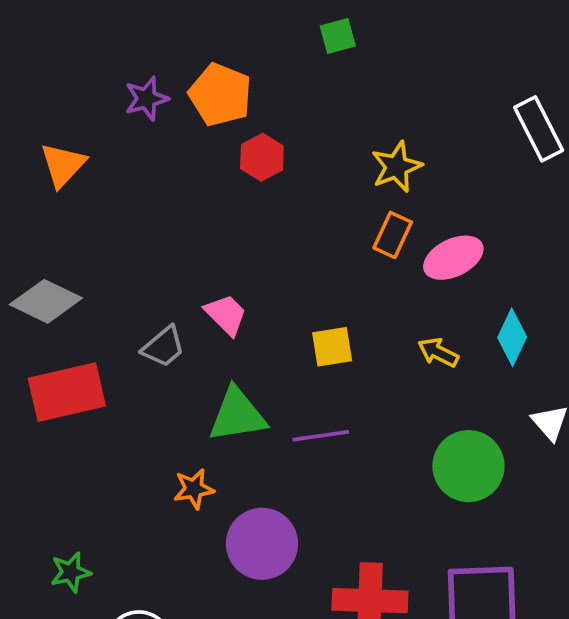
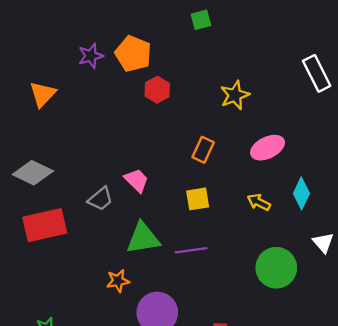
orange rectangle: (393, 235) -> (203, 150), moved

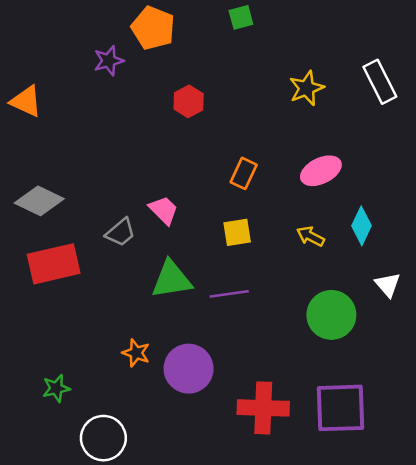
orange pentagon: (133, 54) -> (153, 28), moved
orange triangle: (43, 94) -> (26, 101), moved, turned -48
yellow star: (235, 95) -> (306, 88), moved
orange star: (118, 281) -> (136, 353), moved, turned 30

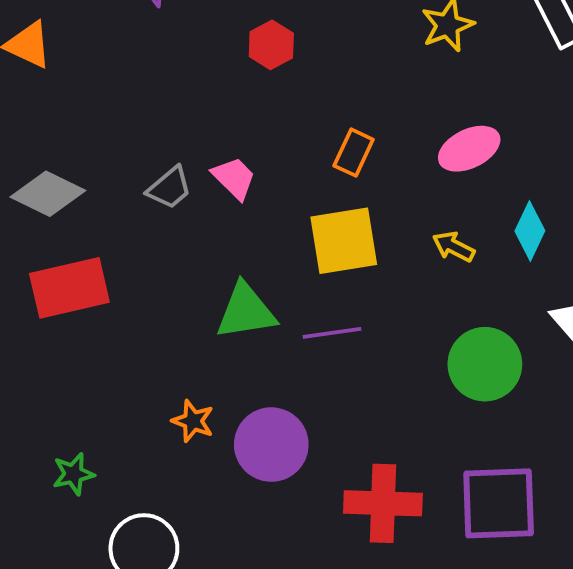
pink trapezoid: (164, 210) -> (234, 178), moved
gray trapezoid: (120, 232) -> (169, 188), moved
yellow square: (237, 232) -> (344, 241), size x1.6

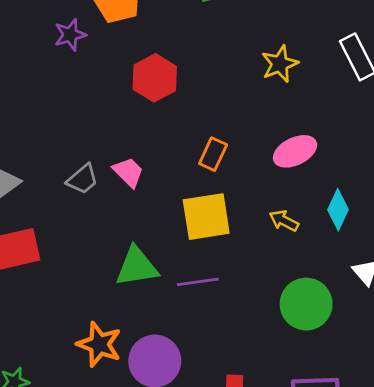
red hexagon: (271, 45) -> (155, 78), size x1.4
orange star: (193, 421) -> (99, 344), size x1.5

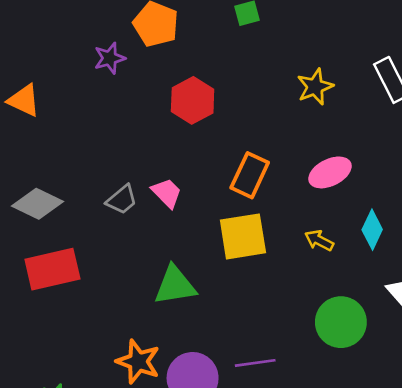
orange rectangle: (213, 154) -> (250, 175), size x1.4
purple line: (198, 282) -> (255, 363), moved

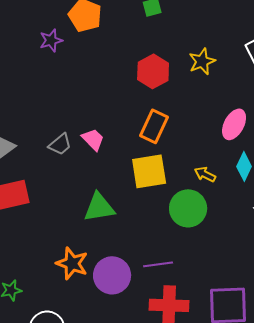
red hexagon: (193, 100) -> (153, 71), moved
pink ellipse: (330, 172) -> (234, 124), moved, turned -36
green circle: (341, 322) -> (188, 208), moved

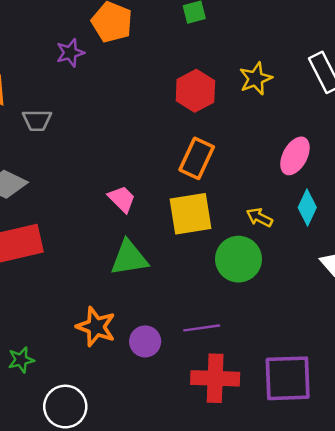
pink trapezoid: (93, 139) -> (122, 199), moved
gray trapezoid: (60, 144) -> (37, 120), moved, turned 40
purple circle: (112, 275) -> (145, 341), size x0.7

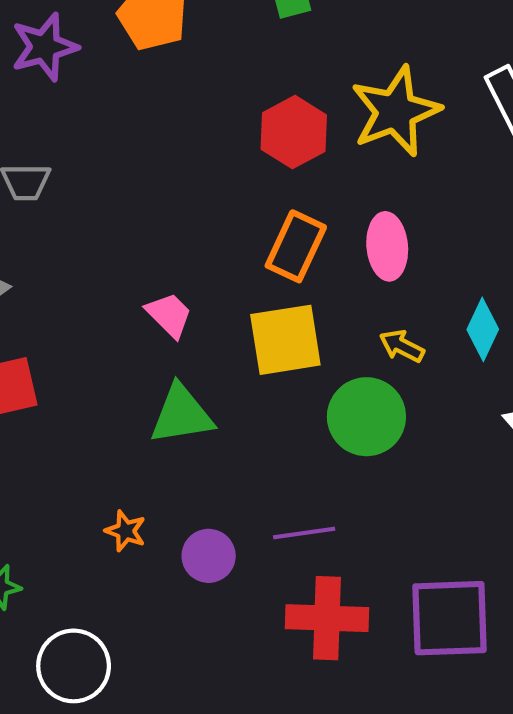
purple star: (70, 53) -> (44, 47), moved, size x1.4
yellow star: (256, 79) -> (396, 111), size x1.6
pink ellipse: (295, 156) -> (387, 246), moved, turned -33
orange star: (96, 327) -> (125, 531), size x0.6

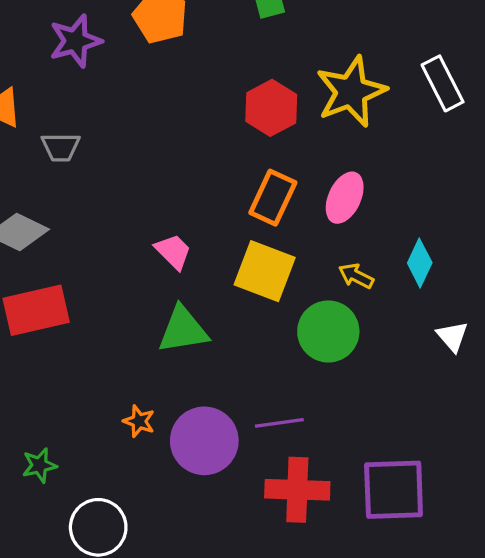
pink ellipse: (387, 246) -> (345, 198), turned 30
yellow square: (285, 340) -> (265, 271), turned 30
purple circle: (209, 556) -> (204, 441), size x1.6

